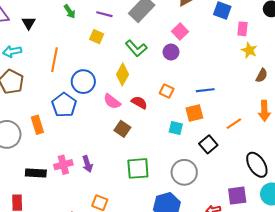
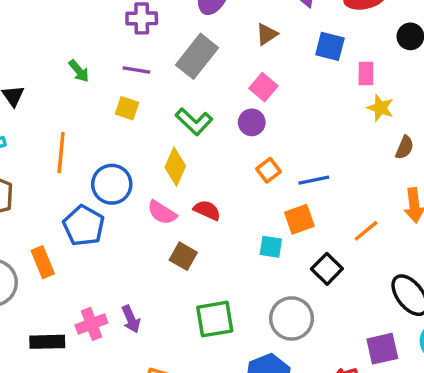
orange square: (167, 91) -> (268, 170), moved, turned 32

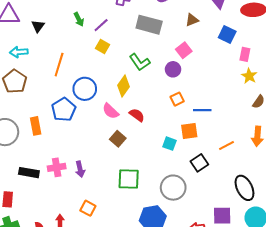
gray rectangle: (197, 56) -> (149, 25), turned 55
purple line: (136, 70) -> (101, 25), moved, turned -63

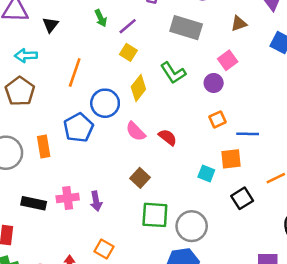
yellow diamond: (124, 86) -> (138, 88), moved
brown square: (118, 139) -> (140, 178), moved
gray circle: (173, 188) -> (192, 226), moved

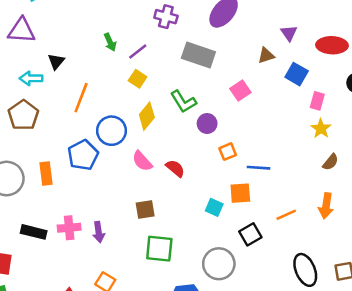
brown triangle: (239, 24) -> (266, 55), moved
black triangle: (50, 25) -> (56, 61), moved
purple circle: (214, 83) -> (207, 123), moved
brown square: (140, 178) -> (145, 209), turned 36
gray circle: (192, 226) -> (219, 264), moved

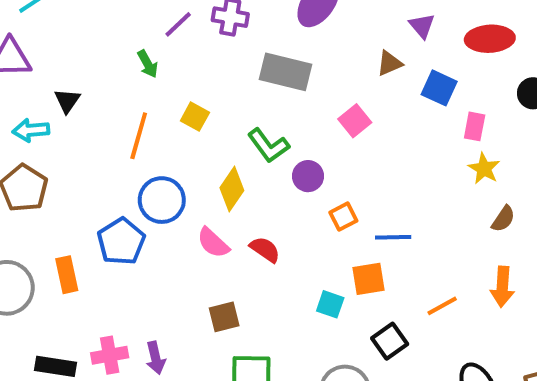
purple line: (138, 51) -> (178, 24), moved
orange line: (81, 98) -> (139, 136), moved
yellow diamond: (147, 116) -> (232, 189), moved

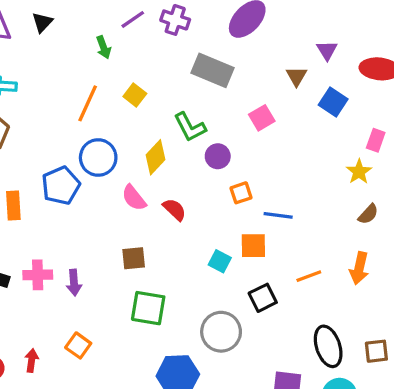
brown triangle: (390, 63) -> (296, 76), turned -45
black triangle: (67, 101) -> (42, 22), moved
pink rectangle: (475, 126) -> (376, 140), moved

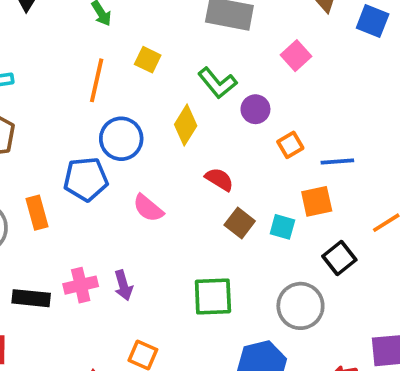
blue pentagon: (61, 186) -> (86, 179), turned 30
pink semicircle: (134, 198) -> (148, 208), moved
brown square: (134, 258) -> (240, 223), moved, turned -35

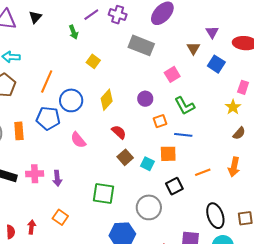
orange line: (97, 80) -> (47, 82), moved
green L-shape: (217, 83) -> (185, 106), moved

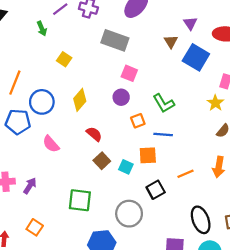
blue square: (216, 64) -> (196, 57), size x1.4
pink square: (172, 74) -> (129, 73), moved, turned -35
purple arrow: (57, 178) -> (30, 186), turned -140

